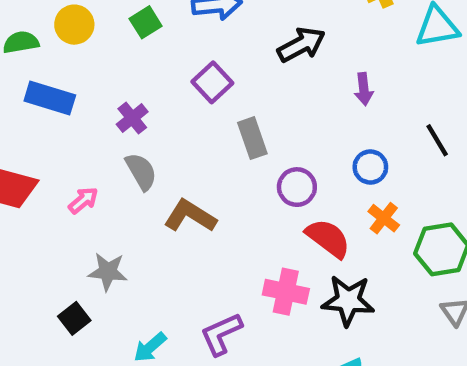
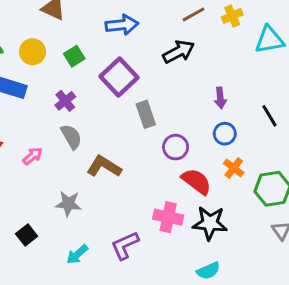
green square: (146, 22) -> (74, 56), moved
yellow circle: (74, 25) -> (33, 52), moved
purple square: (212, 82) -> (119, 77), size x1.4
purple arrow: (364, 89) -> (220, 98), moved
gray star: (108, 272) -> (68, 204), moved

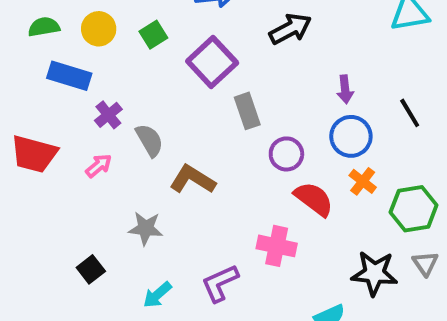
purple cross: (65, 101) -> (108, 115), moved
blue circle: (225, 134) -> (351, 136), size x1.4
black star: (210, 223) -> (374, 273), moved

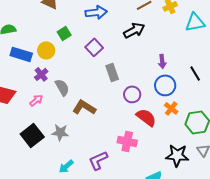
yellow circle: (99, 29) -> (46, 50), moved
purple square: (212, 62) -> (94, 47), size x0.7
black square: (91, 269) -> (32, 135), moved, size x1.6

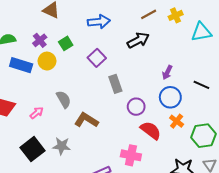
purple arrow: (162, 61) -> (167, 72), turned 32
black line: (195, 73) -> (201, 85), turned -35
purple cross: (41, 74) -> (40, 40), moved

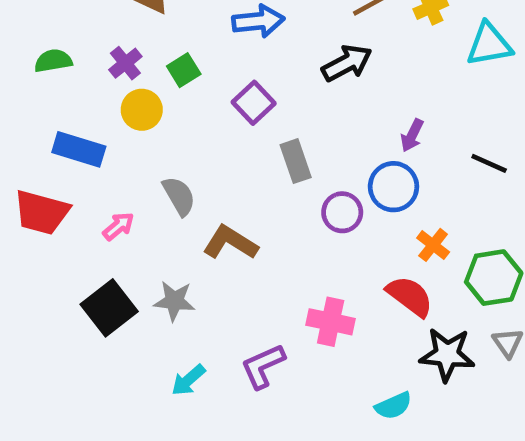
blue rectangle: (21, 65) -> (79, 149), moved
blue circle: (170, 97) -> (393, 187), moved
red semicircle: (151, 130) -> (410, 296), moved

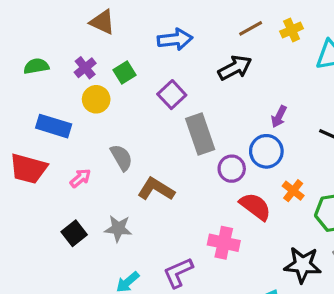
gray rectangle: (296, 161) -> (200, 134), size x1.4
red semicircle: (410, 296) -> (255, 206), moved
black square: (109, 308) -> (74, 233), size x0.7

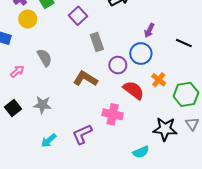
gray rectangle: (200, 134) -> (97, 42), size x0.7
brown L-shape: (156, 189) -> (85, 79), moved

